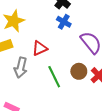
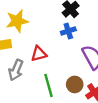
blue cross: (64, 22) -> (68, 31), turned 32

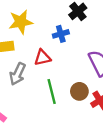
blue cross: (68, 31) -> (61, 34), moved

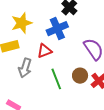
blue cross: (61, 34) -> (57, 29), size x1.5

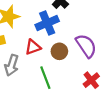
brown circle: (80, 76) -> (59, 51), moved

